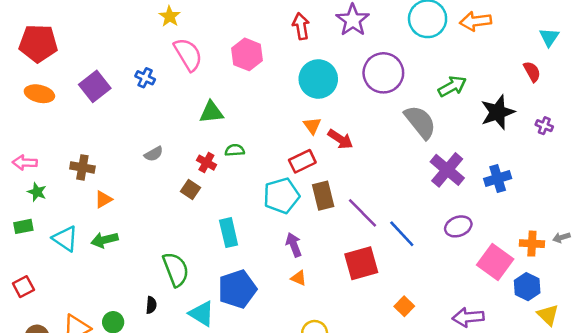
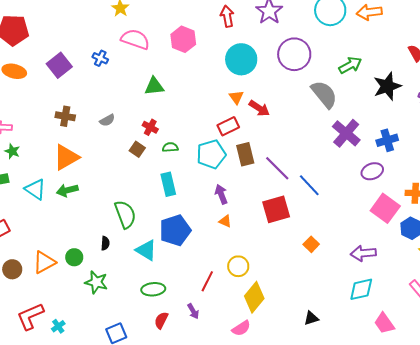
pink semicircle: (188, 54) -> (135, 39), turned -40
green semicircle: (235, 150) -> (170, 147), moved
brown cross: (82, 167) -> (65, 116), moved
orange triangle: (103, 199) -> (66, 157), size x1.8
purple ellipse: (458, 226) -> (372, 171), moved

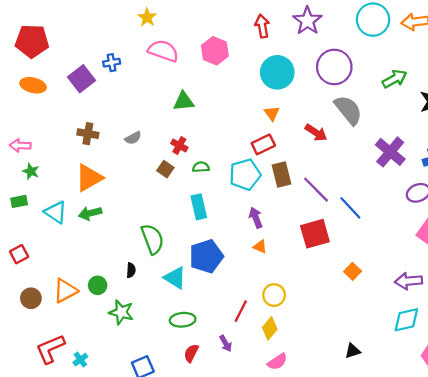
blue cross: (100, 58) -> (112, 63), moved, turned -35
gray semicircle: (324, 94) -> (348, 110), moved
red arrow: (259, 108) -> (316, 133), moved
yellow diamond: (254, 297) -> (270, 328), moved, size x0.7

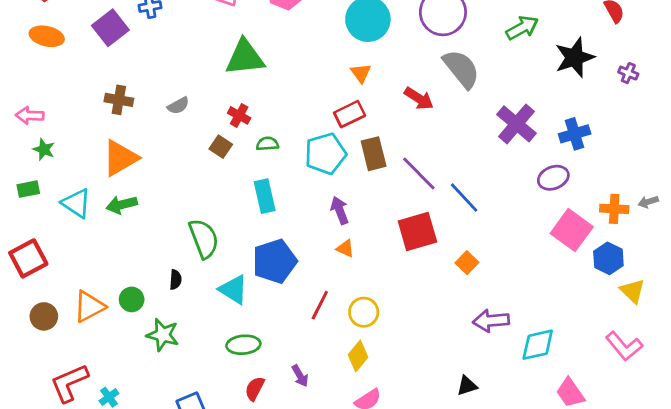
green triangle: (184, 101) -> (245, 57), size x1.4
red square: (19, 254) -> (28, 258), size x1.5
orange square: (353, 271) -> (467, 263), moved
purple arrow: (409, 281) -> (491, 321), moved
red line: (241, 311) -> (320, 305), moved

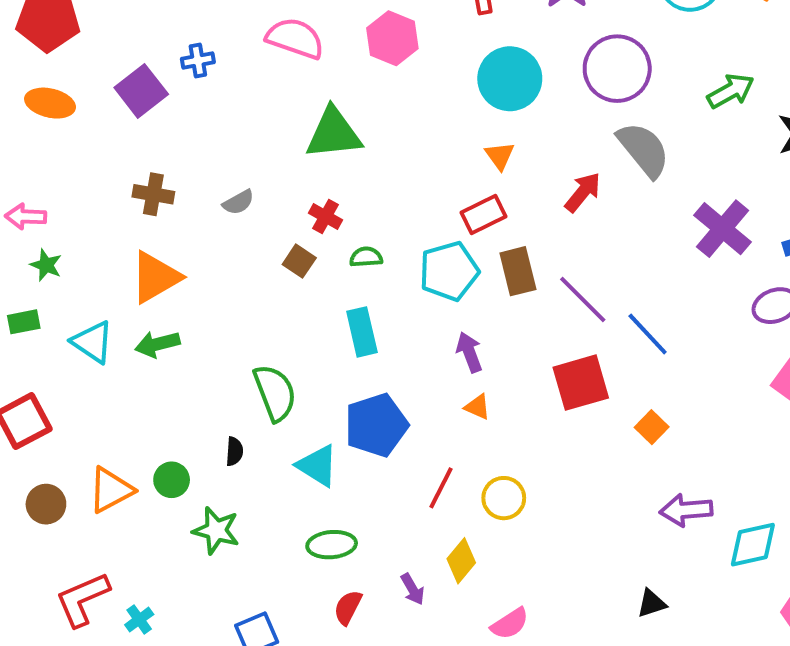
red arrow: (419, 98) -> (583, 192), turned -84
yellow diamond: (358, 356) -> (461, 561), moved

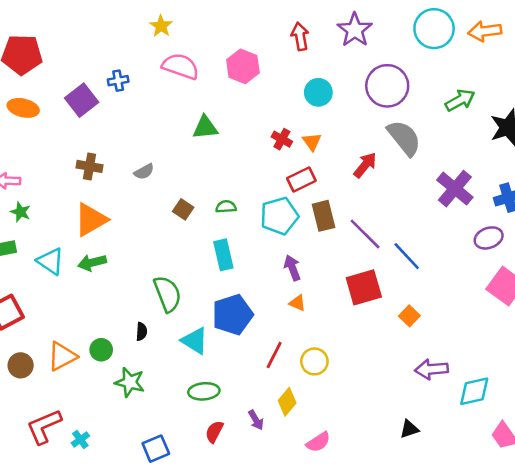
cyan circle: (510, 79) -> (318, 92), size x0.7
green triangle: (334, 133) -> (205, 127), size x0.7
red cross: (326, 216) -> (282, 139), moved

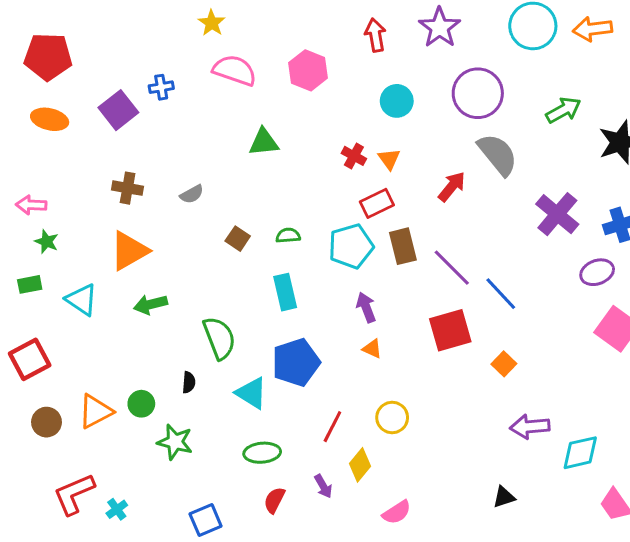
green arrow: (92, 263) -> (150, 304), moved
red line: (274, 355) -> (332, 427), moved

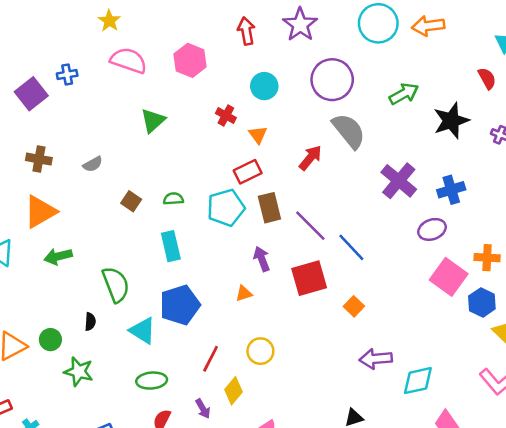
green triangle: (264, 142) -> (153, 121), turned -36
red cross: (354, 156) -> (226, 116), moved
purple arrow: (366, 307) -> (262, 259), moved
orange triangle: (372, 349) -> (244, 293), turned -42

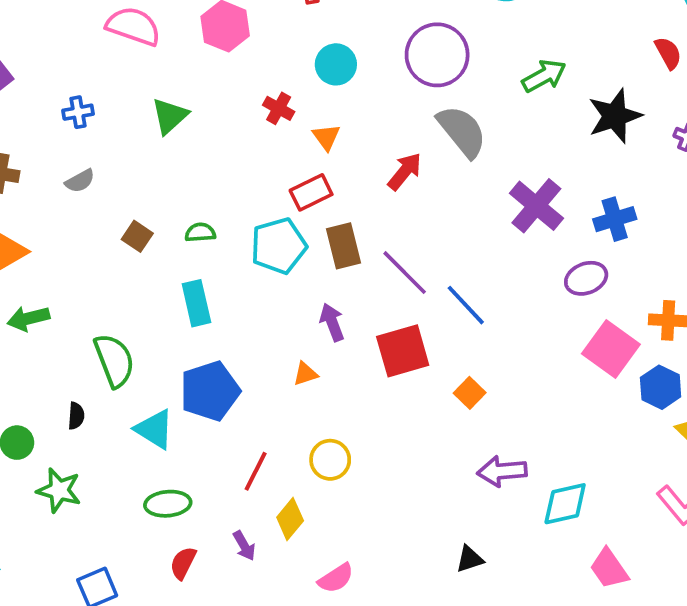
blue cross: (67, 75) -> (78, 112), moved

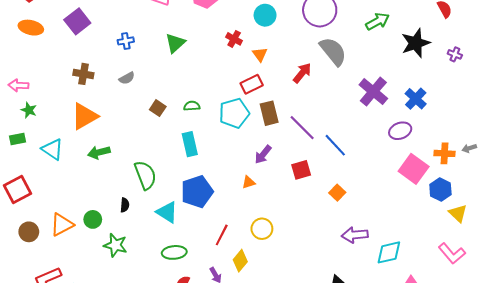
blue cross: (615, 219) -> (416, 99), turned -30
purple arrow: (332, 322) -> (263, 154), turned -120
red square: (403, 351) -> (301, 170), size x0.7

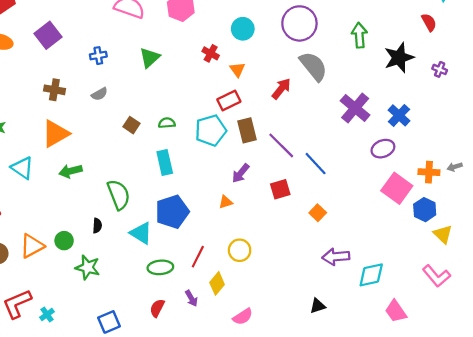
green arrow: (377, 21) -> (359, 35), turned -65
green ellipse: (174, 252) -> (160, 267), moved

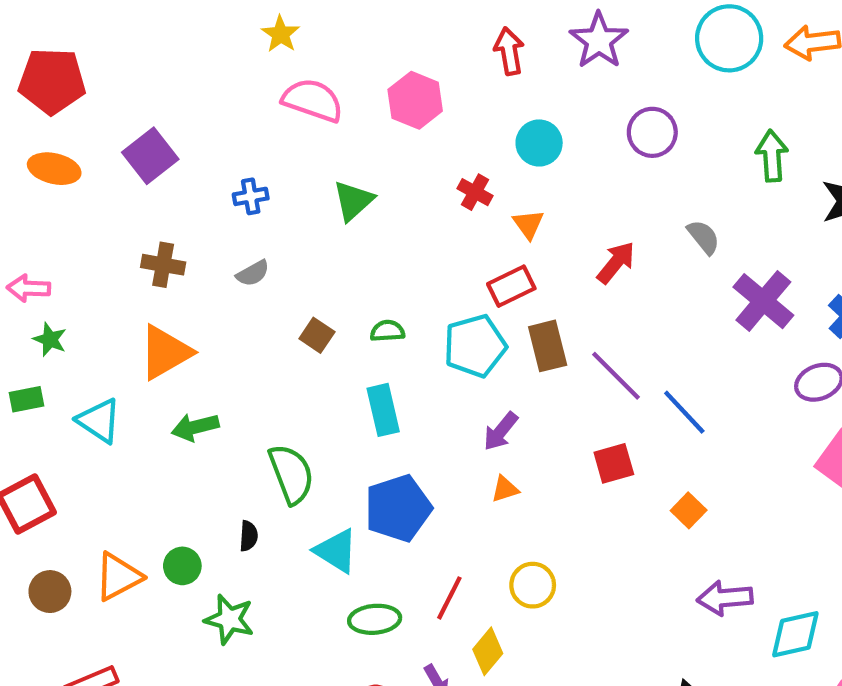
purple circle: (299, 23) -> (652, 132), size x0.7
gray semicircle: (313, 66) -> (704, 237), moved, size x0.6
purple arrow: (241, 173) -> (501, 431), moved

